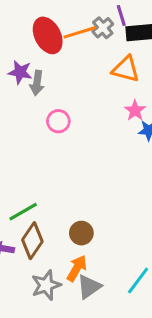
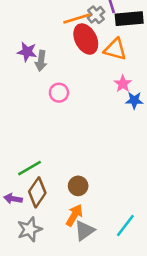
red ellipse: (48, 35) -> (86, 39), moved
gray star: (46, 285) -> (30, 229), moved

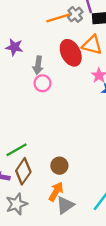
red ellipse: (86, 39) -> (71, 53), moved
gray arrow: (41, 61) -> (38, 65), moved

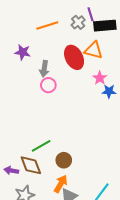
orange line: (58, 18) -> (47, 26), moved
green line: (17, 150) -> (41, 146), moved
brown diamond: (23, 171) -> (31, 165), turned -55

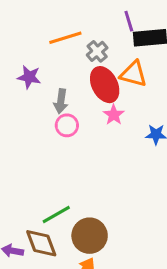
gray cross: (78, 22) -> (97, 51), moved
pink star: (100, 78) -> (114, 115), moved
brown circle: (64, 160) -> (90, 236), size x1.5

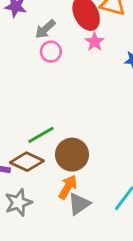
gray arrow: (61, 101) -> (45, 29), turned 40
brown diamond: (41, 243) -> (27, 162), turned -44

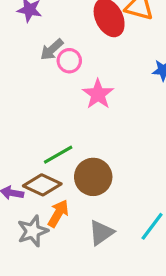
gray arrow: (45, 29) -> (52, 50), moved
pink star: (95, 42) -> (98, 94), moved, size x1.4
orange arrow: (68, 187) -> (58, 214), moved

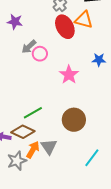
pink star: (98, 94) -> (69, 75), moved
brown circle: (93, 177) -> (74, 120), moved
gray triangle: (101, 233) -> (49, 147), moved, turned -30

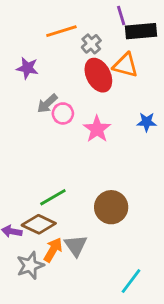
pink star: (69, 75) -> (97, 129), moved
cyan line: (92, 158) -> (131, 281), moved

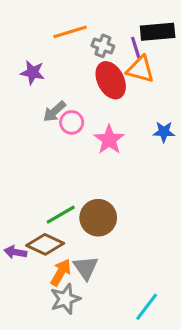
purple line: (121, 15) -> (136, 47), moved
gray cross: (91, 44) -> (103, 46), turned -30
brown circle: (111, 207) -> (98, 218), moved
gray star: (30, 265) -> (65, 299), moved

